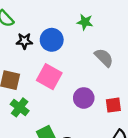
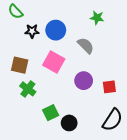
green star: (85, 22) -> (97, 18), moved
gray semicircle: (104, 58) -> (86, 46), moved

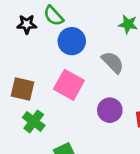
green semicircle: (15, 12) -> (53, 16), moved
black star: (32, 31) -> (27, 24), moved

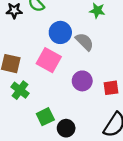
blue circle: (72, 41) -> (60, 32), moved

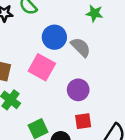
red square: (111, 88) -> (83, 121), moved

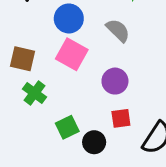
blue circle: (54, 37) -> (69, 18), moved

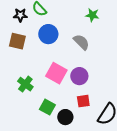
pink square: (72, 54) -> (56, 73), moved
brown square: (23, 59) -> (17, 41), moved
green square: (67, 127) -> (47, 107), turned -35

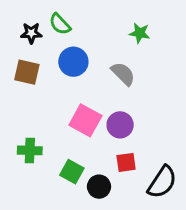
green cross: (25, 84) -> (30, 150), moved, turned -35

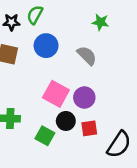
green semicircle: (60, 24) -> (35, 15), turned 72
black circle: (99, 187) -> (66, 121), moved

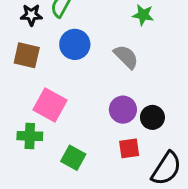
pink square: (56, 94) -> (50, 105), moved
black circle: (66, 121) -> (152, 117), moved

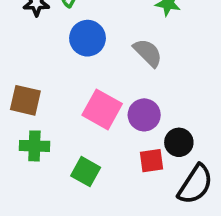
brown square: (27, 55) -> (25, 100), moved
pink square: (50, 105) -> (102, 109), moved
black circle: (152, 117) -> (179, 142), moved

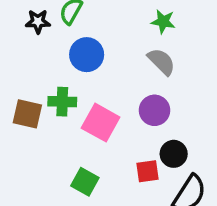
gray semicircle: (148, 53) -> (161, 62), moved
purple circle: (144, 115) -> (155, 110), moved
green cross: (34, 146) -> (62, 102), moved

